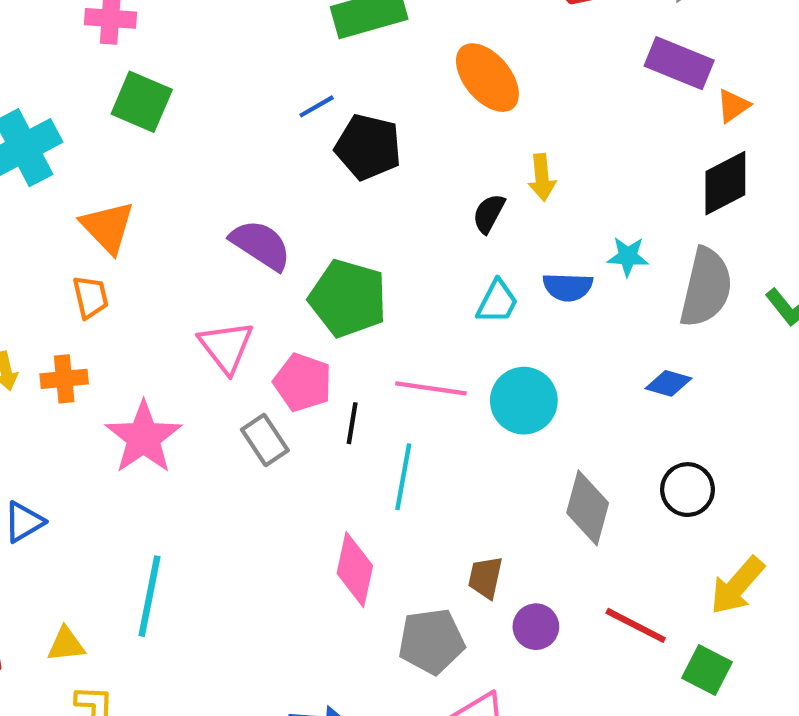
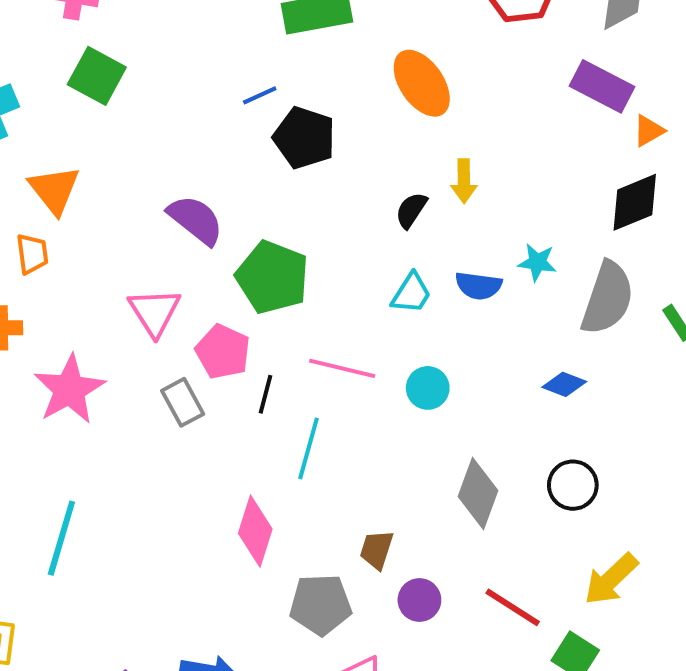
cyan circle: (524, 401) -> (428, 388), size x0.7

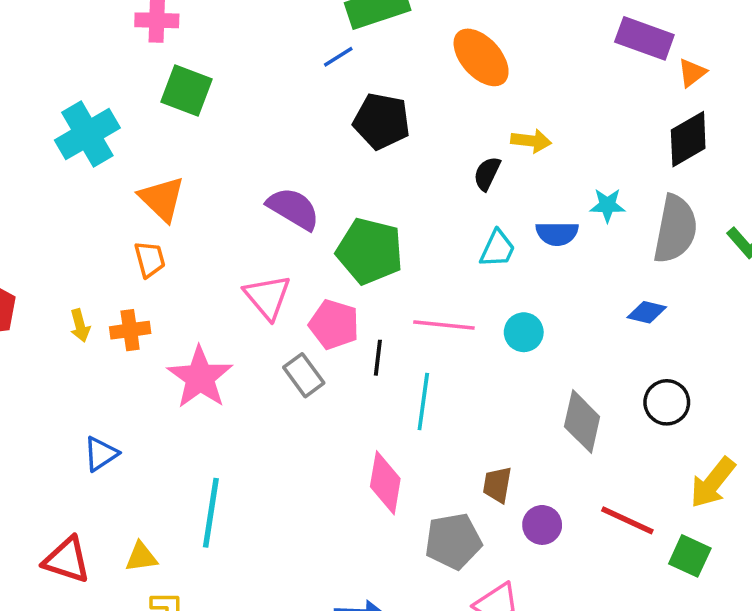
blue line: (260, 95) -> (338, 57), moved
yellow arrow: (464, 181) -> (531, 141), turned -75

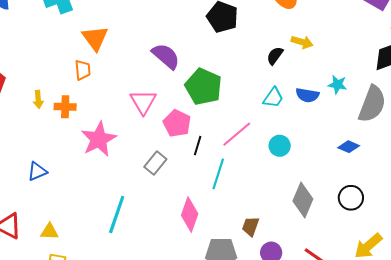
pink line: (444, 325) -> (237, 134), turned -56
gray rectangle: (304, 375) -> (155, 163), moved, turned 65
cyan line: (211, 513) -> (117, 214), moved

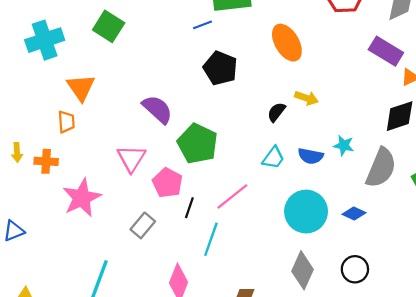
cyan circle: (280, 146) -> (306, 212), moved, size x1.8

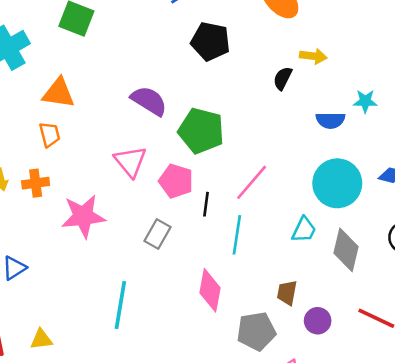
orange triangle: (81, 87) -> (59, 93), turned -36
cyan trapezoid: (273, 158) -> (304, 230), moved
pink star: (82, 198) -> (83, 216), turned 30

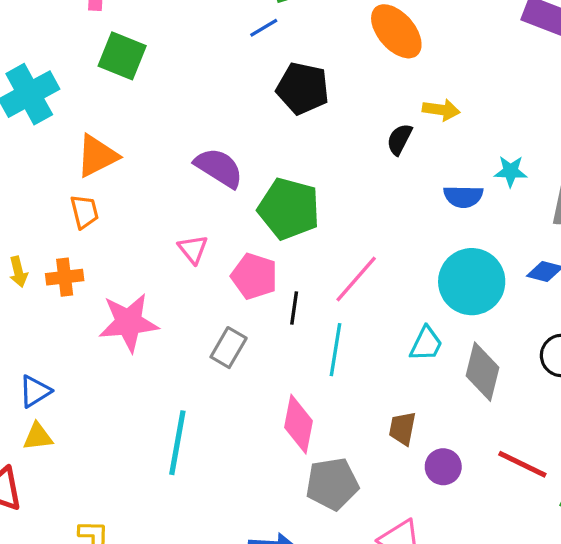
orange triangle: (59, 93) -> (97, 156), turned -36
pink triangle: (130, 161) -> (193, 249), size x0.7
gray pentagon: (256, 331) -> (332, 484), moved
yellow triangle: (41, 339) -> (38, 437), moved

